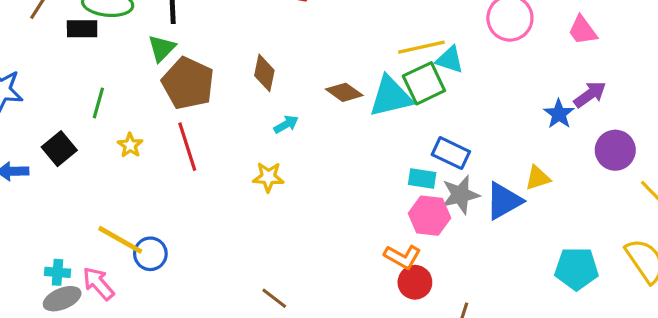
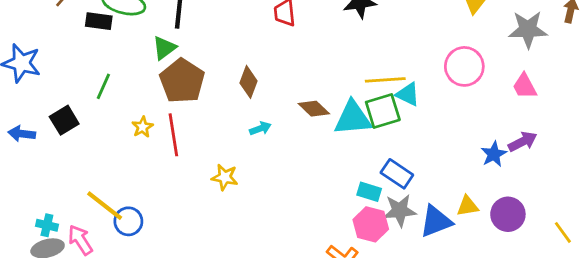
yellow star: (130, 145) -> (143, 127), moved
purple circle: (615, 150) -> (508, 214), moved
yellow star: (268, 177) -> (225, 177), moved

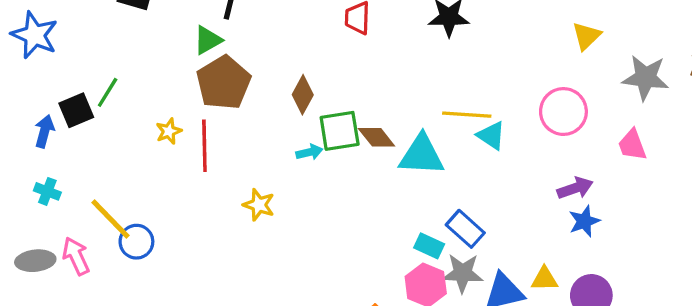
green line: (103, 86) -> (108, 92), moved
green square: (383, 111) -> (340, 131), moved
blue arrow: (22, 134) -> (44, 131), moved, turned 90
purple arrow: (523, 142) -> (575, 188), moved
cyan cross: (47, 225) -> (47, 191), moved

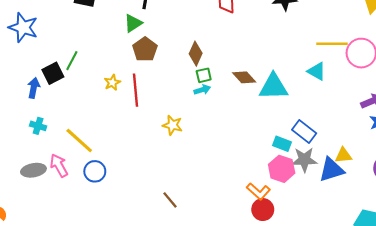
brown pentagon: (224, 83) -> (145, 49), size x0.7
yellow line: (467, 115) -> (332, 44), moved
green square: (340, 131) -> (204, 75), moved, size x0.6
blue circle: (136, 242) -> (95, 171), moved
yellow triangle: (544, 279) -> (343, 155), moved

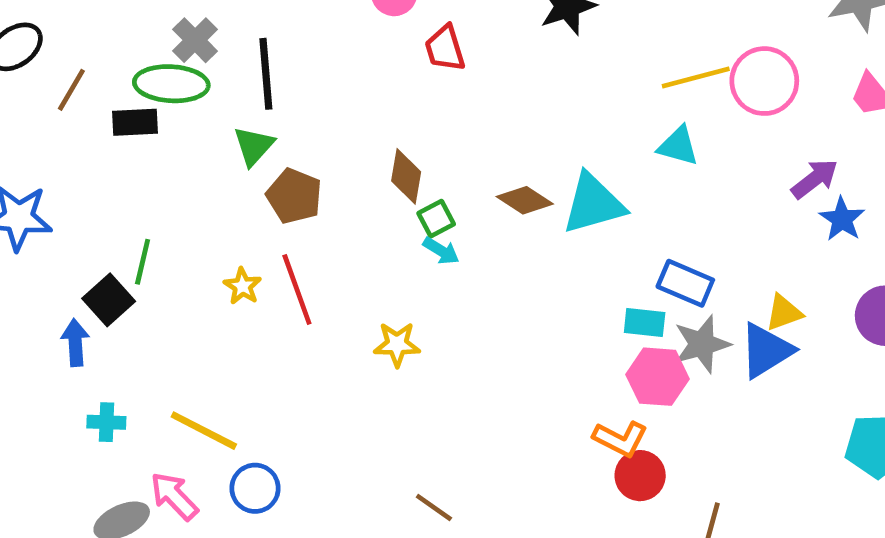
cyan arrow: (202, 90) -> (441, 251), turned 63

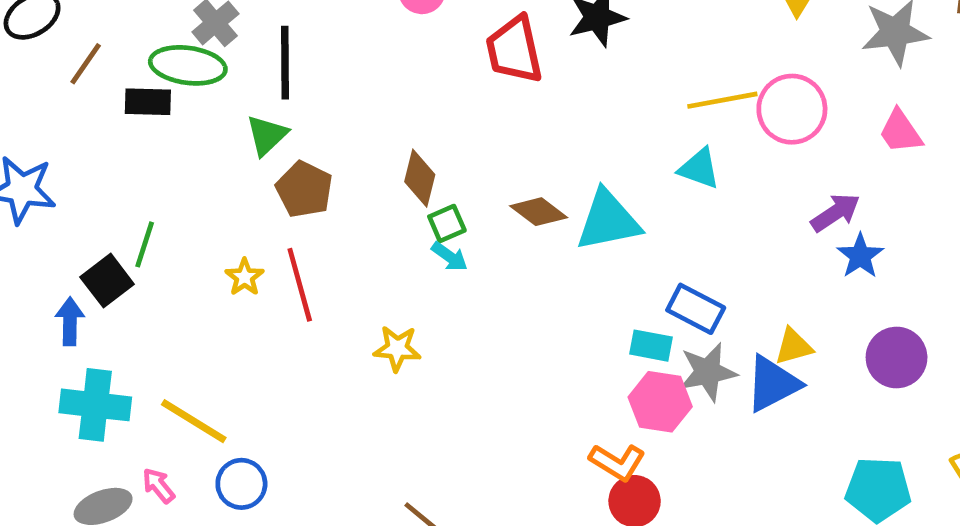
red trapezoid: (445, 48) -> (514, 50), moved, size x1.4
cyan cross: (106, 422) -> (95, 405), size x1.8
pink arrow: (174, 496) -> (158, 486), size x0.7

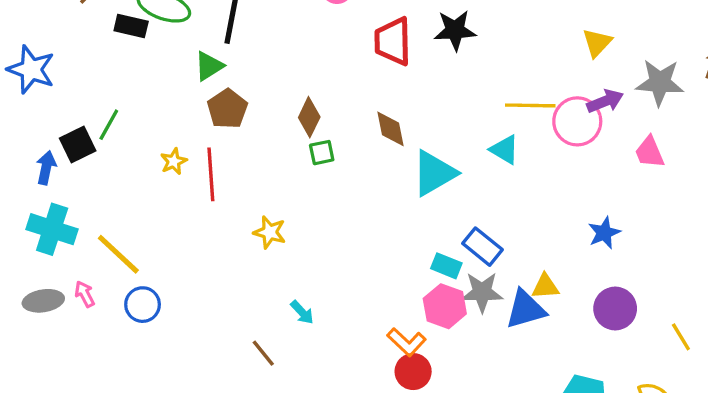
brown diamond: (539, 212) -> (391, 129), moved, turned 30
purple arrow: (835, 213) -> (605, 101), moved
cyan triangle: (608, 221) -> (434, 173), turned -30
cyan arrow: (449, 257) -> (302, 312), moved

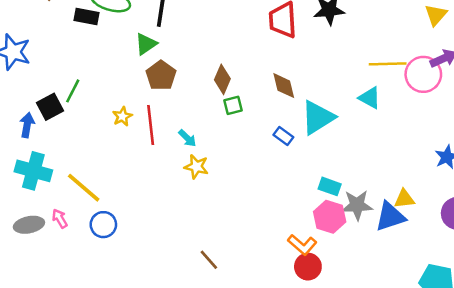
blue rectangle: (483, 247) -> (283, 136), moved, size x0.7
cyan arrow: (302, 312) -> (187, 138), moved
brown line: (263, 353) -> (209, 260), moved

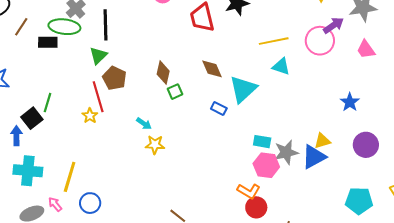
yellow line: (388, 64) -> (274, 41), moved
red line: (151, 125) -> (98, 97), moved
yellow line: (84, 188) -> (70, 177), turned 76

